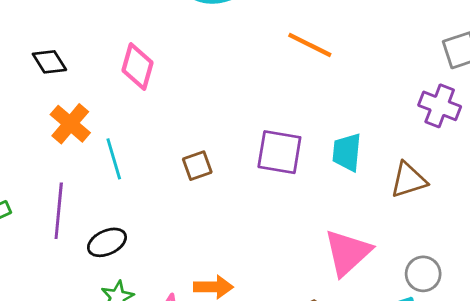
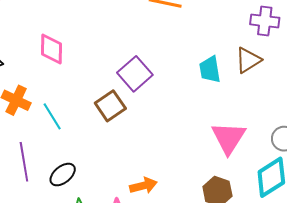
purple square: (279, 152) -> (135, 74), moved, turned -36
brown square: (197, 166) -> (110, 106), size x1.4
brown triangle: (408, 180) -> (248, 60), moved

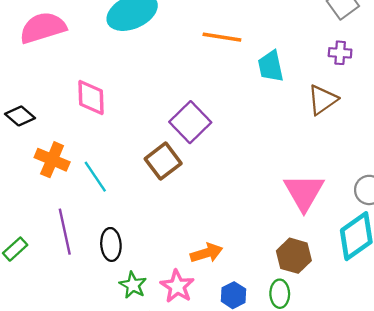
purple cross: (265, 21) -> (340, 53), size x0.7
cyan trapezoid: (210, 69) -> (271, 66), moved
black ellipse: (63, 175) -> (111, 244), turned -52

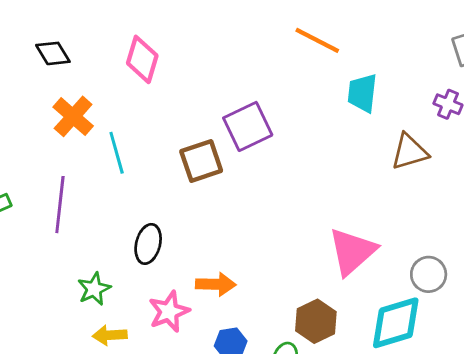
black ellipse: (111, 244) -> (148, 244), moved
green star: (133, 285) -> (94, 289), moved

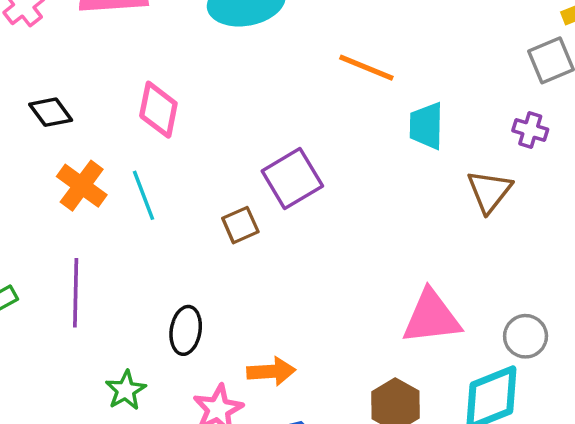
brown triangle: (410, 152) -> (489, 191), turned -30
cyan line: (117, 153) -> (144, 195), moved
brown square: (201, 161) -> (240, 225), size x0.7
pink triangle: (352, 252) -> (431, 317), turned 40

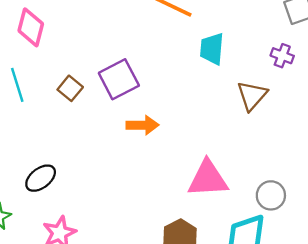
brown square: (240, 225) -> (70, 88), moved, turned -30
black ellipse: (186, 330) -> (41, 178), turned 40
orange arrow: (271, 371) -> (142, 125), moved

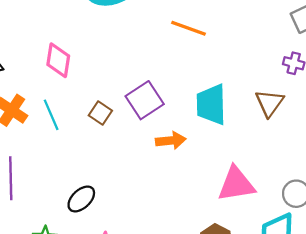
cyan trapezoid: (212, 49) -> (211, 104), moved, size x1.4

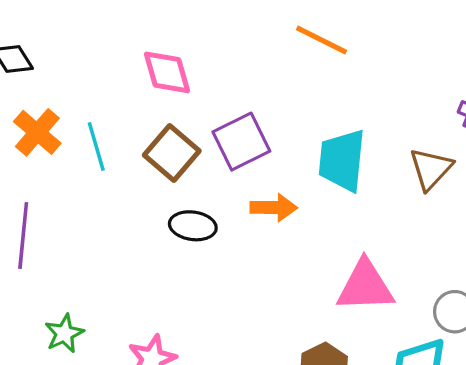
pink diamond: (58, 60) -> (167, 72), moved, turned -32
brown square: (100, 113) -> (172, 153), size x1.5
black ellipse: (81, 199) -> (193, 226), moved, turned 44

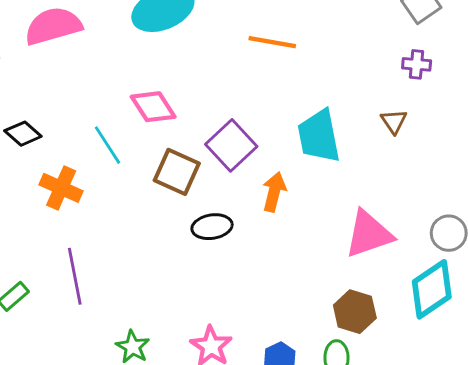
cyan line: (96, 146) -> (108, 145), moved
brown triangle: (431, 169) -> (394, 121), size x0.7
orange arrow: (274, 208) -> (274, 192), turned -60

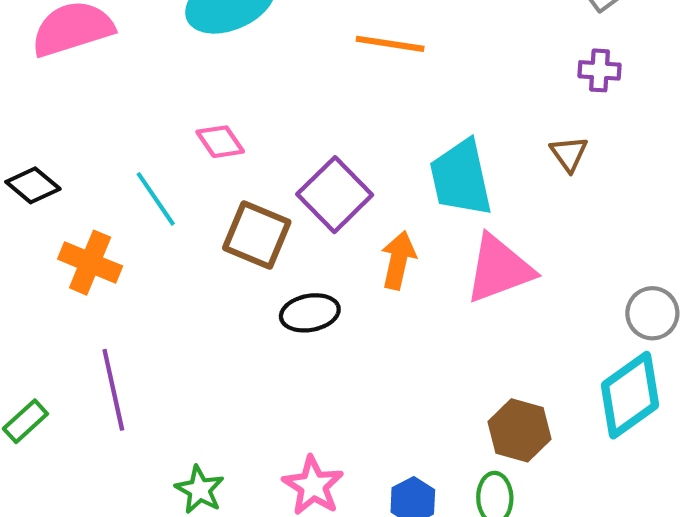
pink diamond: (153, 107) -> (220, 142), size x0.7
pink triangle: (369, 234) -> (499, 269), moved

